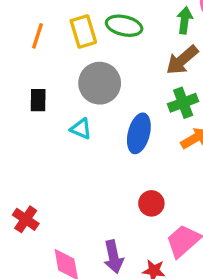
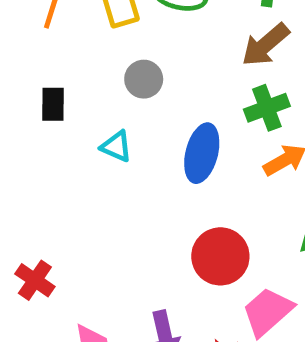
gray circle: (100, 83) -> (144, 79), size x0.6
red circle: (151, 203) -> (220, 256), size x1.5

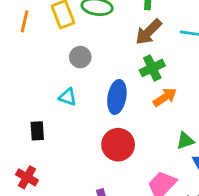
black rectangle: (53, 104) -> (37, 131), moved
red circle: (220, 256) -> (118, 145), moved

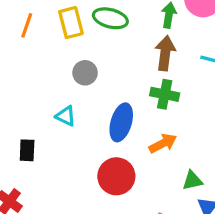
brown arrow: (149, 32) -> (165, 53), turned 136
green cross: (152, 68) -> (165, 94), turned 30
orange arrow: (165, 97) -> (163, 143), moved

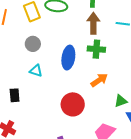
gray circle: (85, 73) -> (33, 44), moved
blue ellipse: (121, 122) -> (68, 58), moved

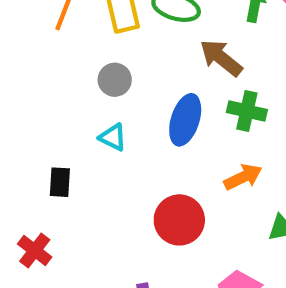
brown arrow: (93, 23) -> (221, 58), moved, turned -60

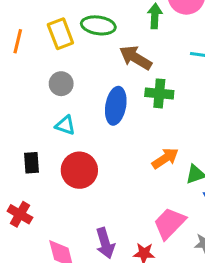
orange arrow: (243, 177) -> (165, 158), moved
red circle: (179, 220) -> (79, 170), moved

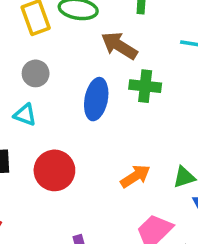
cyan triangle: (65, 125) -> (25, 115), moved
orange arrow: (165, 158) -> (135, 176), moved

